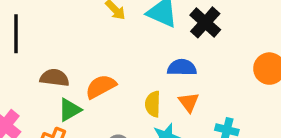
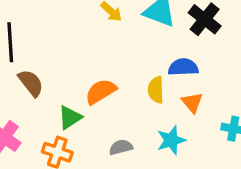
brown semicircle: (54, 78) -> (31, 83), moved, turned 48
yellow semicircle: (153, 104) -> (156, 90), moved

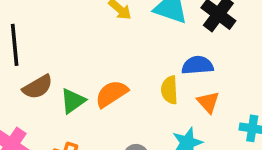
brown semicircle: (31, 83) -> (38, 87), turned 100
green triangle: (70, 117) -> (73, 101), moved

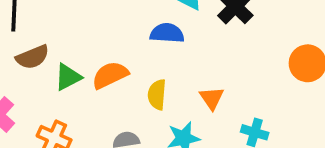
blue semicircle: (198, 65) -> (167, 33), moved
yellow semicircle: (169, 90) -> (157, 95), moved

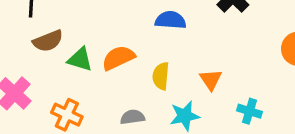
green triangle: (68, 77) -> (80, 59), turned 44

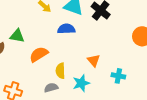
green triangle: (80, 59) -> (17, 36), moved
yellow semicircle: (161, 76) -> (60, 71), moved

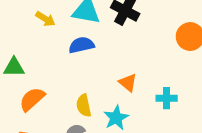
orange semicircle: (39, 54) -> (32, 99), moved

